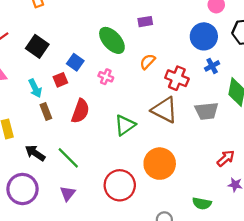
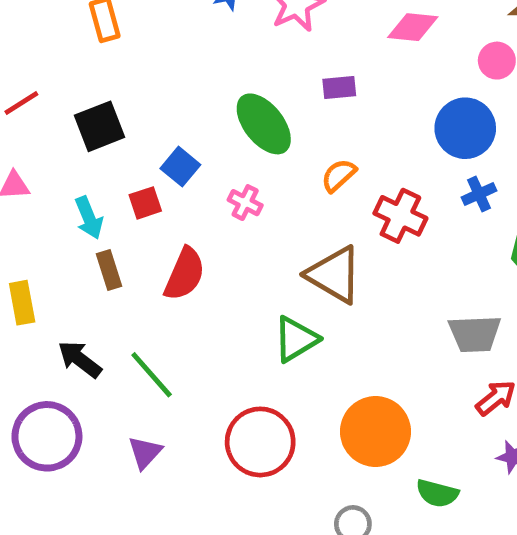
black square: (37, 46) -> (99, 126), turned 30
brown triangle: (165, 110) -> (334, 275), moved
gray trapezoid: (207, 111) -> (475, 334), moved
green triangle: (125, 125) -> (296, 339), moved
orange circle: (160, 164) -> (375, 432), moved

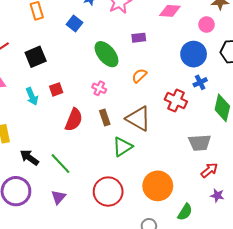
blue square: (180, 167) -> (75, 24), moved
red cross: (400, 216) -> (176, 101), moved
brown rectangle: (109, 270) -> (105, 117), moved
green semicircle: (437, 493) -> (185, 212), turned -72

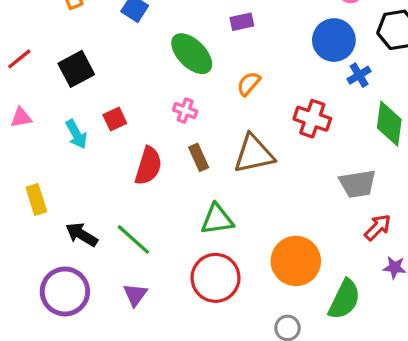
blue cross: (200, 82) -> (359, 75), moved
brown triangle: (138, 119) -> (254, 154), turned -36
green triangle: (122, 147) -> (217, 219), moved, turned 30
green semicircle: (185, 212) -> (344, 299), size x1.4

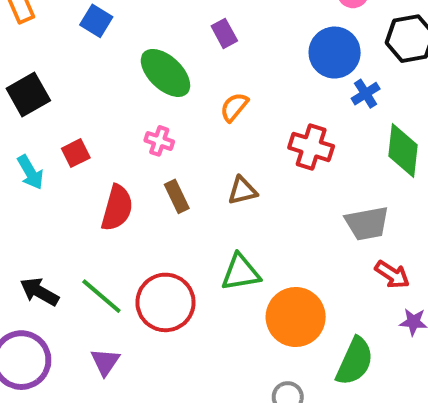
purple rectangle: (242, 22) -> (224, 33), turned 75
brown triangle: (254, 154) -> (242, 191), size x0.6
green triangle: (217, 219) -> (241, 273), moved
red arrow: (378, 227) -> (392, 275), turned 80
red circle: (215, 278) -> (165, 302), moved

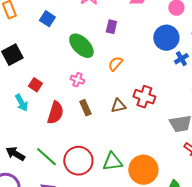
purple rectangle: (224, 33) -> (111, 27), turned 40
red cross: (311, 147) -> (144, 97), moved
red square: (76, 153) -> (35, 85), turned -32
cyan arrow: (30, 172) -> (21, 103), moved
green triangle: (241, 273) -> (112, 162), moved

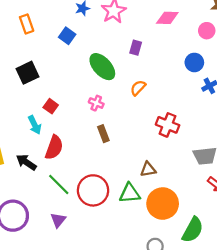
blue circle: (166, 38) -> (194, 62), size x0.7
brown triangle: (118, 106) -> (148, 169), moved
red semicircle: (55, 113) -> (54, 147), moved
black arrow: (15, 154) -> (26, 162), moved

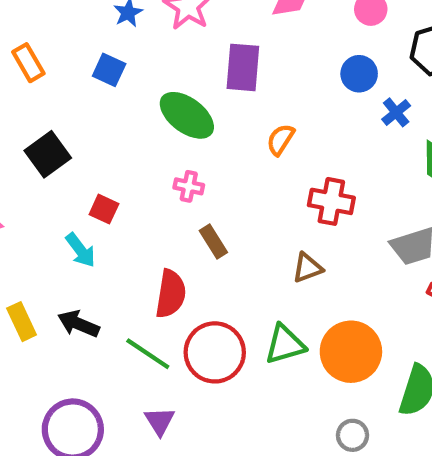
purple rectangle: (136, 48) -> (243, 67), size x1.6
orange semicircle: (138, 88) -> (281, 140), moved
red semicircle: (54, 147) -> (171, 294), moved
brown triangle: (148, 169) -> (307, 268), moved

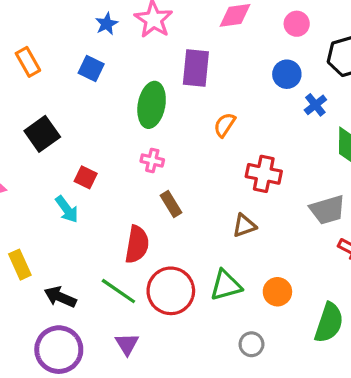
green ellipse: (187, 115) -> (152, 105), turned 63
black arrow: (79, 324) -> (60, 297), moved
orange circle: (351, 352) -> (277, 292), size x0.6
gray circle: (352, 435) -> (251, 344), moved

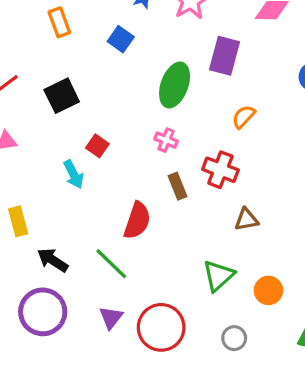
red cross: (264, 174) -> (220, 170), moved
green triangle: (226, 285) -> (218, 276), turned -36
red circle: (171, 291) -> (161, 327), moved

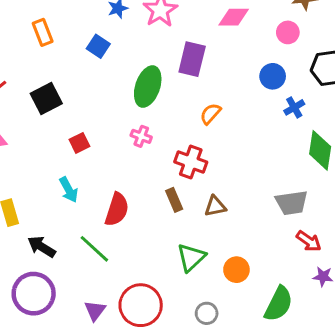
red square: (97, 146) -> (79, 143), turned 30
cyan arrow: (74, 174) -> (69, 190), moved
brown rectangle: (178, 186) -> (174, 200), moved
purple triangle: (111, 318) -> (95, 310), moved

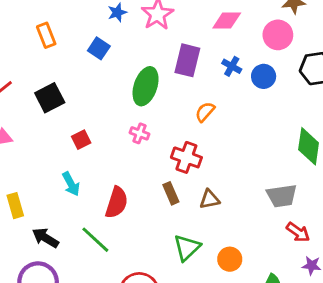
pink circle: (288, 32) -> (278, 35), size x1.4
blue cross: (294, 107) -> (232, 66), moved, turned -30

